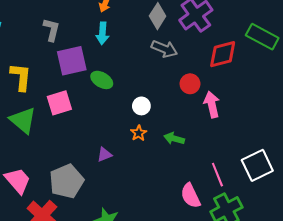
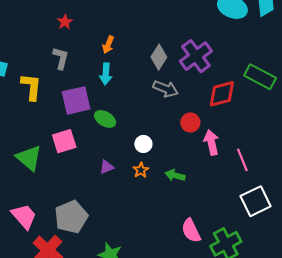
gray L-shape: (52, 30) -> (61, 58), moved
yellow L-shape: (21, 77) -> (31, 87), moved
purple triangle: (104, 154) -> (107, 167), moved
pink line: (217, 175) -> (242, 160), moved

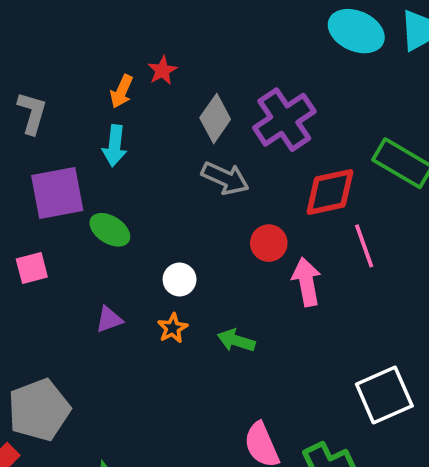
red star: (65, 22) -> (162, 70), moved
pink square: (64, 141) -> (32, 268), size x0.7
pink line: (242, 160) -> (364, 246), moved

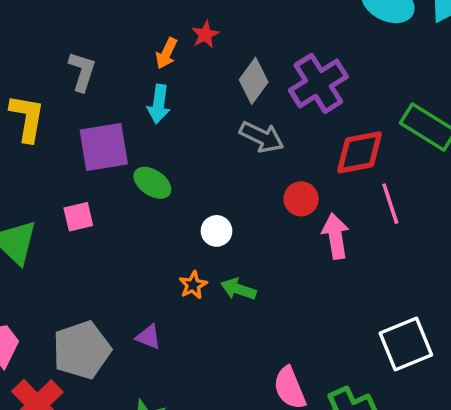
purple triangle: (109, 319) -> (148, 337), moved, turned 40
orange star: (173, 328) -> (193, 285), moved
green arrow: (236, 341) -> (238, 289), moved

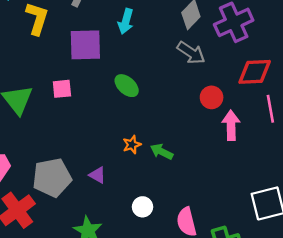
green ellipse: (152, 183) -> (127, 86), moved
white circle: (217, 231) -> (143, 207), moved

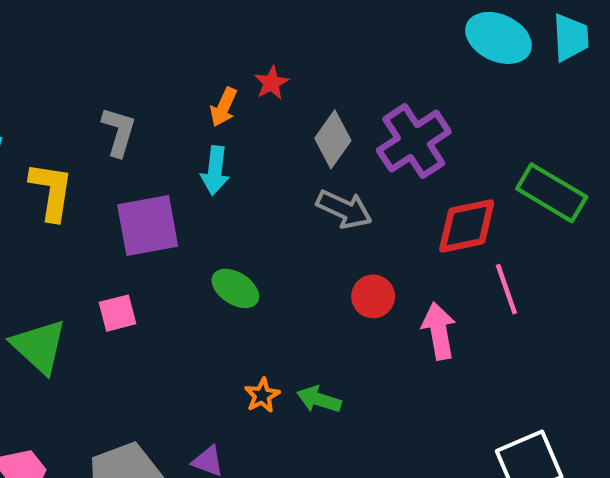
red circle: (212, 97) -> (373, 296), moved

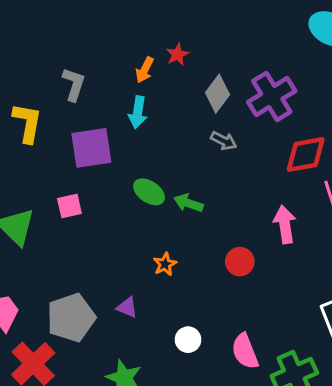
gray arrow: (344, 209) -> (224, 141), size x0.7
red circle: (373, 296) -> (240, 262), moved
green arrow: (319, 399) -> (188, 203), moved

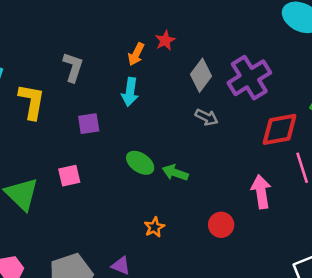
purple square: (91, 148) -> (89, 124), size x0.6

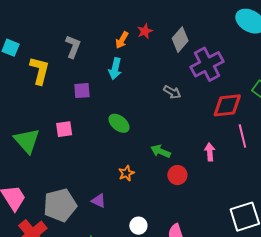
gray diamond: (201, 75) -> (180, 40), moved
green arrow: (175, 173) -> (161, 151), moved
pink arrow: (261, 192) -> (210, 152), size x0.7

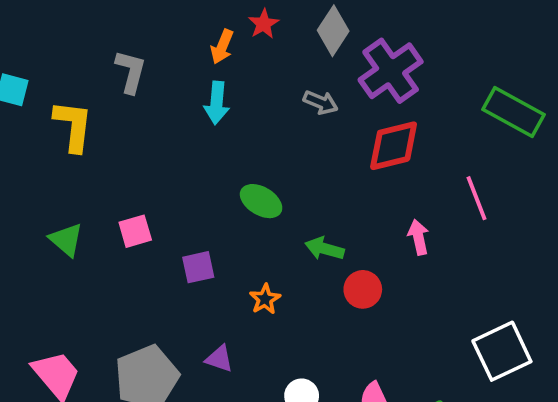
purple square: (82, 91) -> (198, 267), moved
gray arrow: (172, 92) -> (321, 102), moved
red diamond: (227, 105) -> (394, 146), moved
green ellipse: (119, 123) -> (261, 201), moved
green triangle: (27, 141) -> (66, 240), moved, size x0.7

